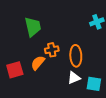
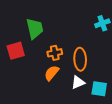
orange semicircle: (38, 63) -> (52, 73), moved
red square: (15, 70) -> (16, 51), moved

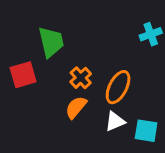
orange cross: (55, 53) -> (81, 78), turned -32
orange ellipse: (80, 59) -> (118, 87), turned 30

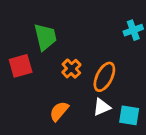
orange semicircle: (76, 107) -> (59, 111), moved

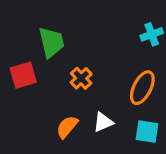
orange ellipse: (104, 77) -> (142, 88), moved
white triangle: (102, 107) -> (103, 122), moved

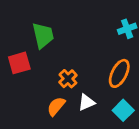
orange cross: (81, 78) -> (68, 79), moved
cyan square: (147, 132) -> (123, 110), turned 36

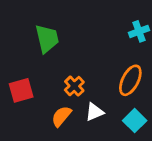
red square: (19, 63) -> (21, 90), moved

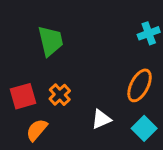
orange cross: (74, 86) -> (60, 95), moved
orange semicircle: (61, 116) -> (37, 130), moved

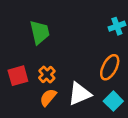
white triangle: (101, 119) -> (79, 94), size x1.5
orange semicircle: (37, 130) -> (48, 97), moved

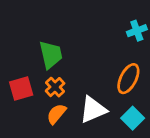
green trapezoid: (40, 32) -> (51, 55), moved

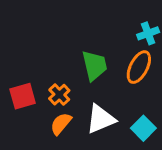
green trapezoid: (51, 55) -> (95, 66), moved
orange ellipse: (128, 79) -> (139, 67), moved

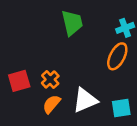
green trapezoid: (95, 66) -> (72, 23), moved
cyan square: (143, 128) -> (121, 108), turned 36

